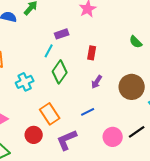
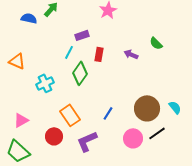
red rectangle: (92, 53) -> (99, 54), moved
purple arrow: (97, 82) -> (131, 54), moved, turned 80
brown circle: (132, 87) -> (147, 108), moved
blue line: (88, 112) -> (108, 113), turned -32

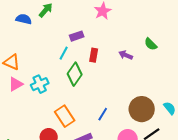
pink triangle: (21, 120) -> (16, 84), moved

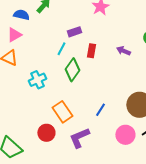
pink triangle: (16, 84) -> (14, 35), moved

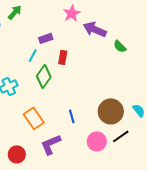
purple arrow: (123, 51) -> (95, 29), moved, size x1.6
blue line: (100, 110) -> (72, 116), turned -48
red circle: (46, 133) -> (17, 154), moved

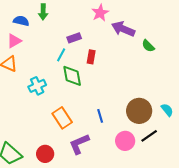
green arrow: (15, 12) -> (43, 12), turned 140
green diamond: (44, 76) -> (72, 76), turned -45

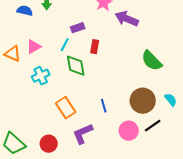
pink triangle: (14, 41) -> (34, 47), moved
green semicircle: (148, 46) -> (152, 61), moved, size x1.6

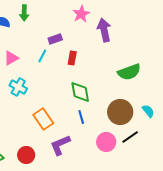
purple arrow: (127, 19) -> (104, 30), turned 55
green semicircle: (152, 61) -> (129, 72), turned -65
green diamond: (76, 66) -> (80, 92), moved
cyan cross: (41, 76) -> (18, 87), turned -36

